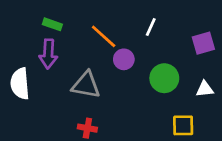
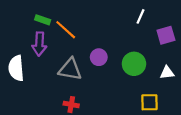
white line: (151, 27) -> (141, 16), moved
orange line: (104, 36) -> (66, 30), moved
purple circle: (124, 59) -> (99, 57), moved

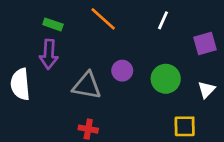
white line: (141, 16) -> (163, 20), moved
orange line: (66, 30) -> (103, 19), moved
white triangle: (167, 73) -> (206, 90), turned -40

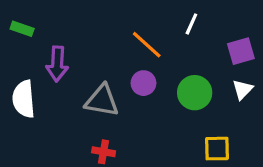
orange line: (103, 19) -> (147, 45), moved
green rectangle: (53, 24) -> (22, 29), moved
white triangle: (206, 90) -> (243, 89), moved

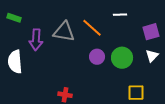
white line: (191, 24) -> (120, 15), turned 64
purple circle: (143, 83) -> (97, 57), moved
gray triangle: (102, 101) -> (64, 32), moved

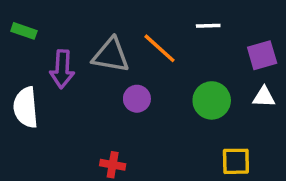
white triangle: (152, 56) -> (264, 97), turned 48
purple circle: (97, 57) -> (137, 99), moved

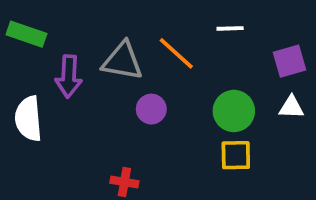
green rectangle: (24, 31) -> (26, 34), size x1.4
yellow square: (236, 161) -> (236, 155), moved

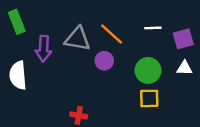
white line: (230, 28) -> (153, 28), moved
green rectangle: (26, 34) -> (17, 22), turned 50
purple circle: (151, 109) -> (104, 61), moved

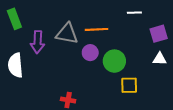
white line: (153, 28) -> (134, 13), moved
orange line: (112, 34) -> (97, 29), turned -45
green circle: (148, 70) -> (114, 61), moved

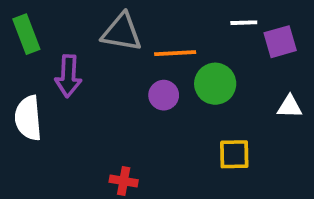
gray triangle: (67, 34) -> (122, 32), moved
purple square: (159, 34) -> (280, 42), moved
green circle: (114, 61) -> (215, 84), moved

